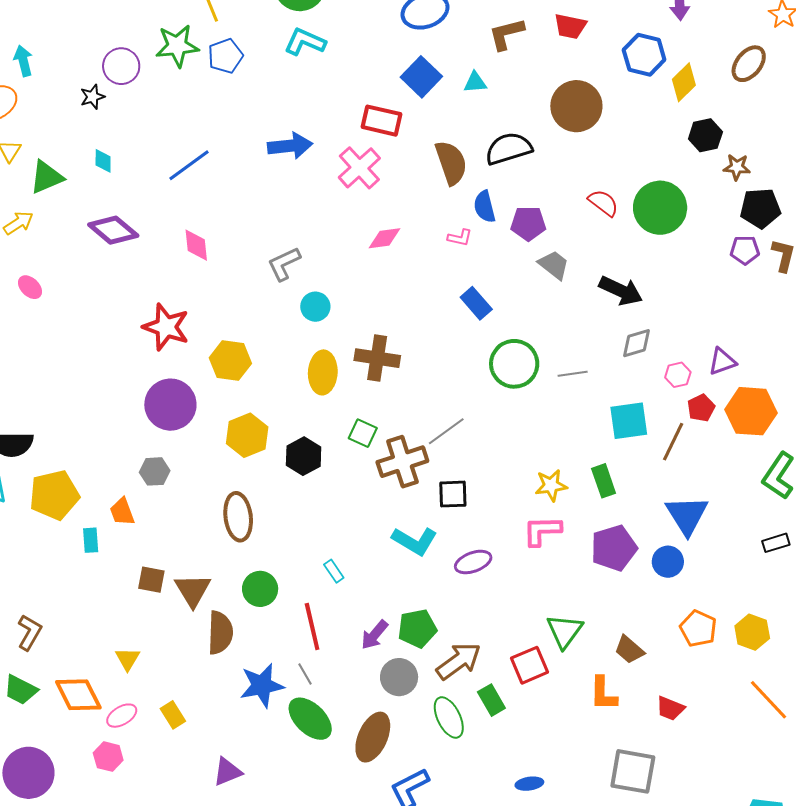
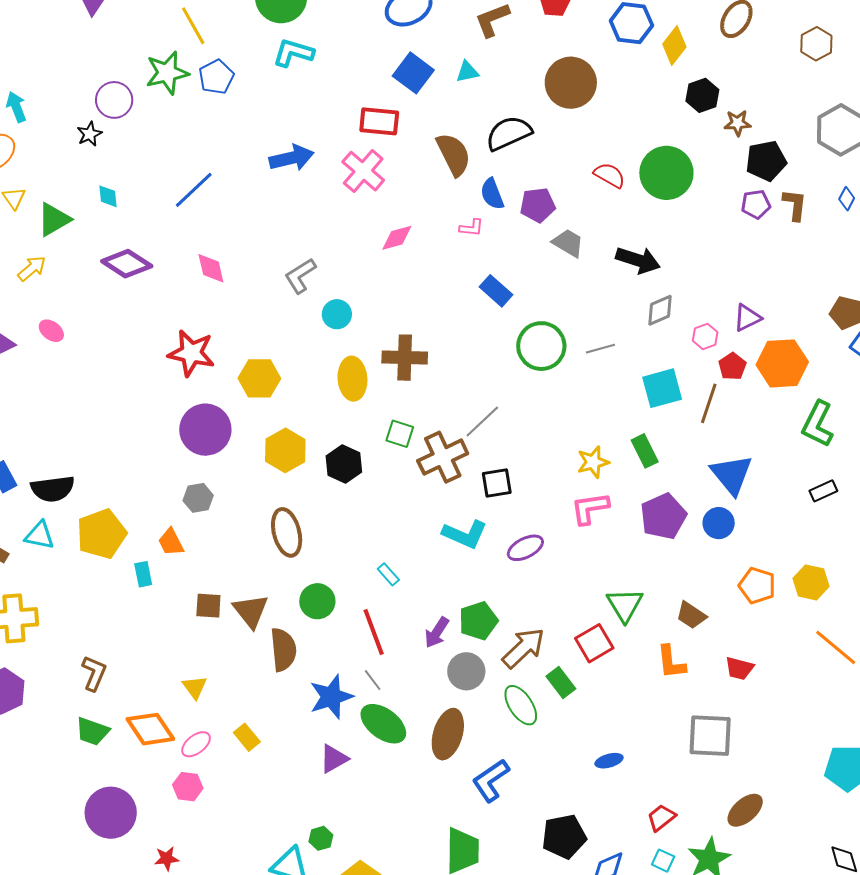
purple triangle: (227, 772) -> (334, 759), moved

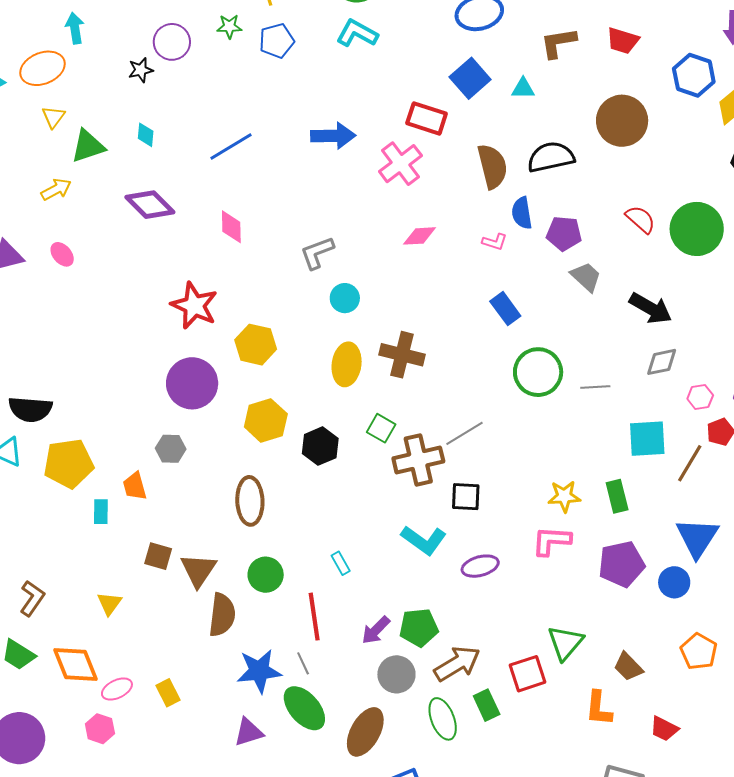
green star: (167, 73) -> (229, 26), size x0.6
yellow triangle: (195, 687) -> (109, 603), moved

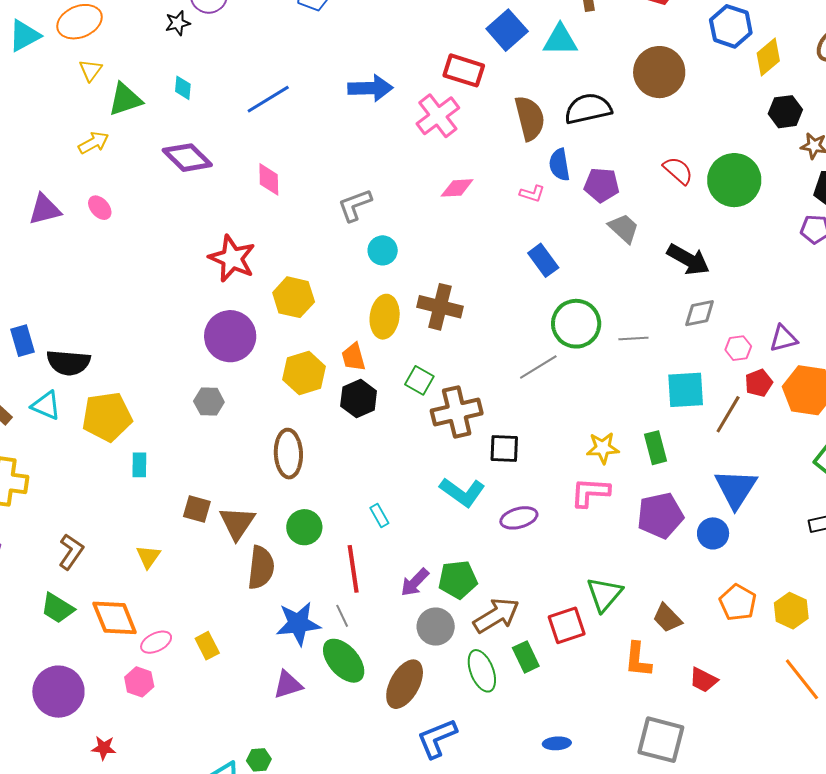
cyan triangle: (523, 88) -> (560, 40), size x1.5
gray line: (465, 433) -> (538, 367), moved
orange trapezoid: (135, 486) -> (353, 357), moved

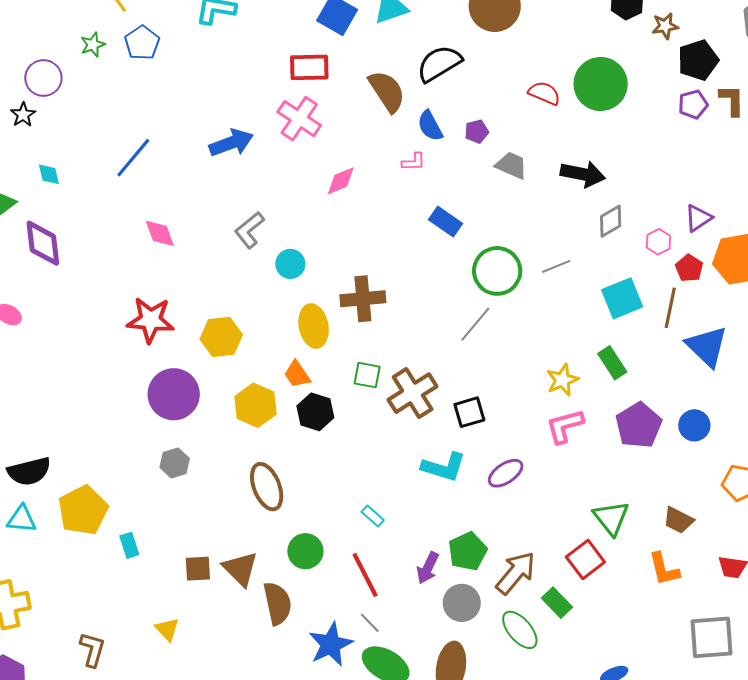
blue arrow: (370, 88) -> (231, 143), moved
purple diamond: (187, 158) -> (43, 243), moved, turned 57
purple pentagon: (602, 185) -> (477, 131), size x0.7
blue triangle: (736, 489) -> (707, 346), moved

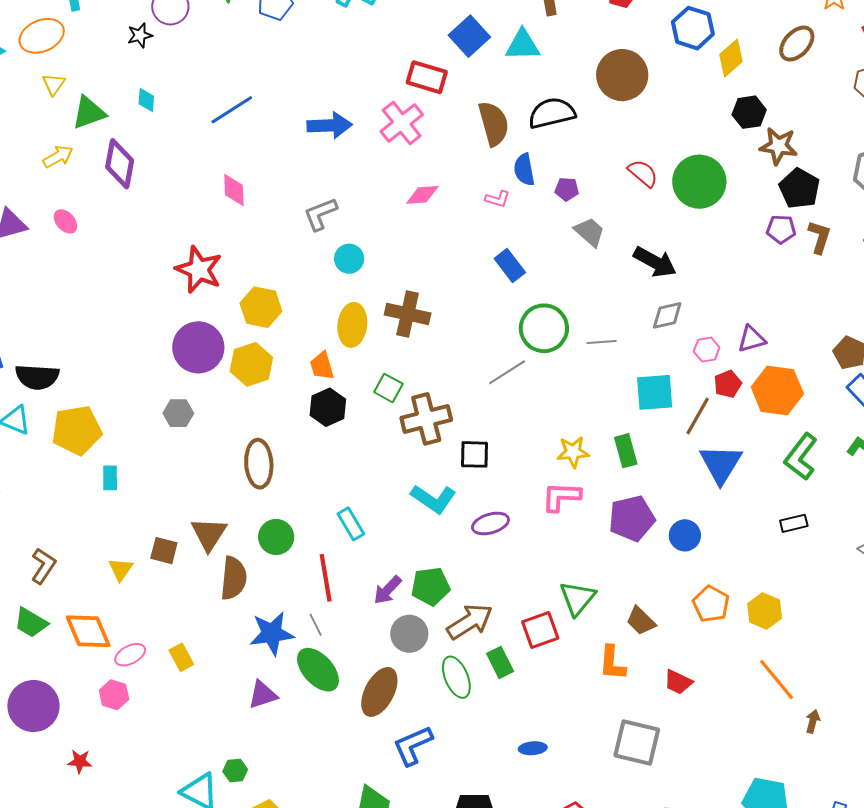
brown star: (665, 26) -> (778, 146), size x1.4
black pentagon: (698, 60) -> (799, 189), turned 30
yellow hexagon: (256, 405) -> (251, 364), moved
cyan rectangle: (373, 516) -> (351, 524), size x1.4
brown square: (198, 569) -> (164, 551), moved

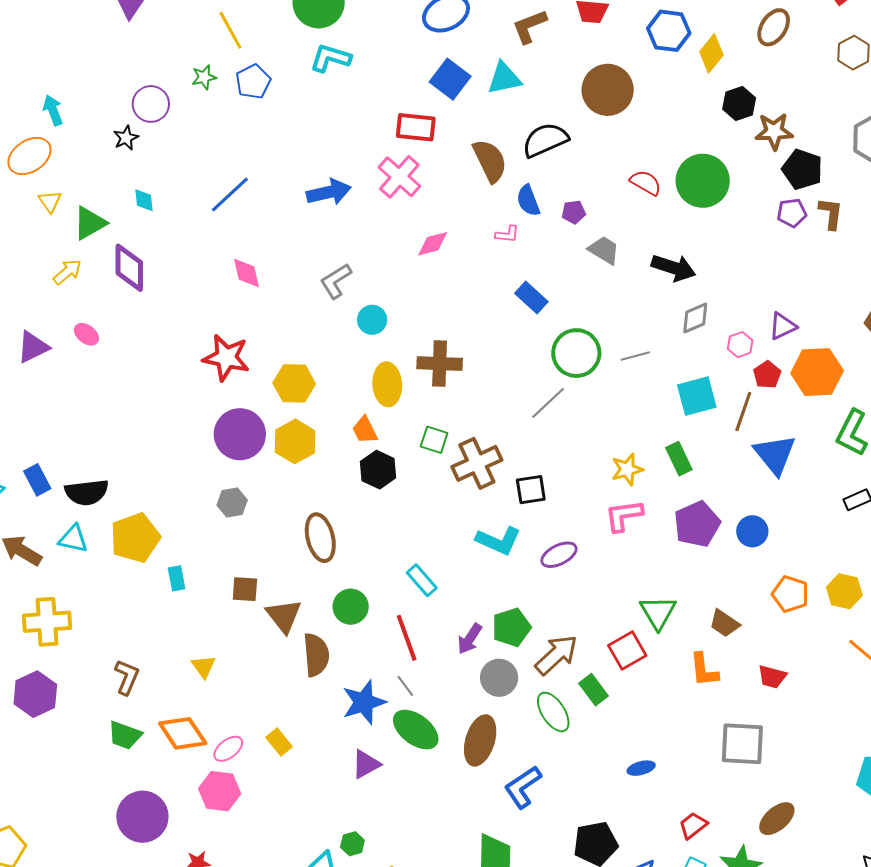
brown square: (164, 551) -> (245, 589), moved
pink hexagon: (114, 695) -> (220, 791), size x1.4

